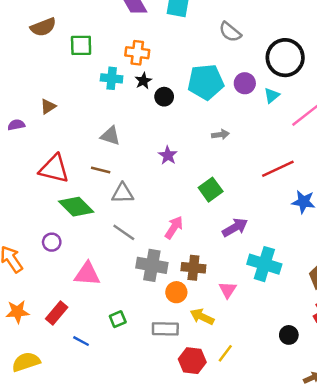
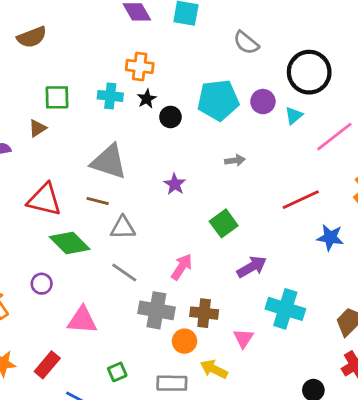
green square: (81, 45) -> (57, 97), moved
gray triangle: (110, 136) -> (109, 162), size x1.6

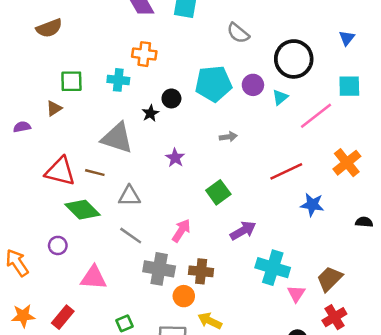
black star: (147, 99) -> (150, 113), moved
brown line: (98, 201) -> (95, 173), moved
pink triangle: (243, 338) -> (296, 294), moved

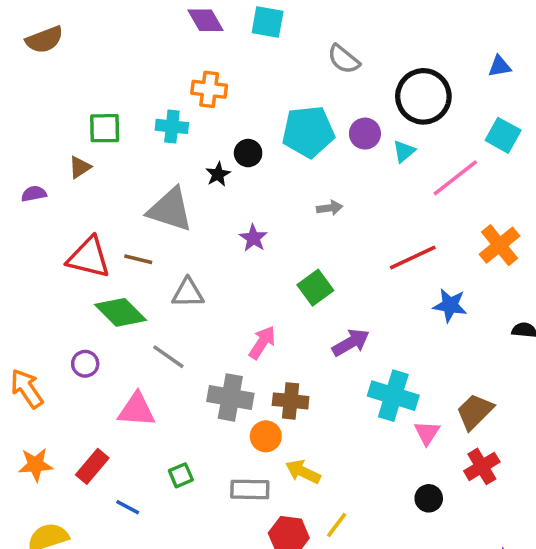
brown semicircle: (49, 28) -> (44, 40), moved
blue triangle: (347, 38) -> (500, 66), turned 42
cyan square: (349, 86) -> (503, 135), turned 30
gray line: (131, 236) -> (168, 357), moved

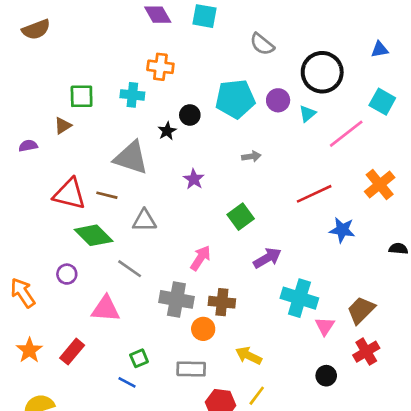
orange star: (36, 465) -> (29, 350), turned -30
yellow arrow: (303, 472) -> (249, 356), moved
blue line: (128, 507) -> (127, 382), moved

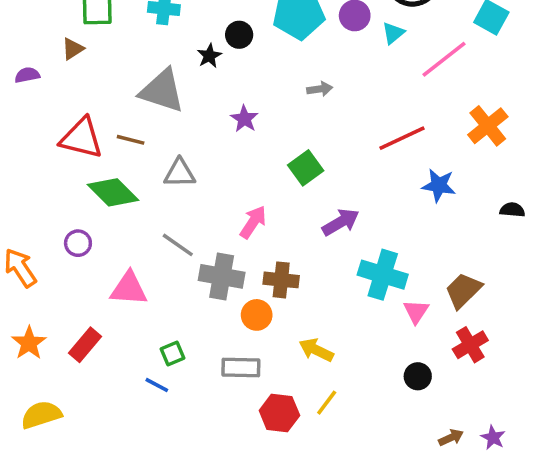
gray line: (130, 269) -> (178, 245), moved

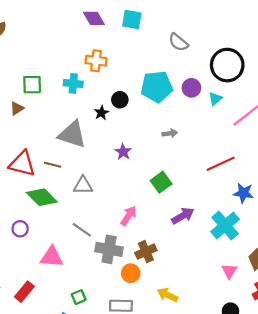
cyan cross: (383, 275) -> (225, 226), moved, turned 32
brown cross: (281, 280) -> (146, 252), turned -30

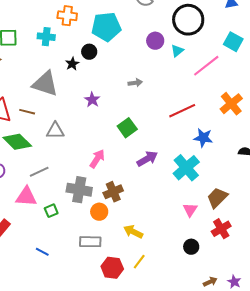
cyan pentagon: (157, 87) -> (106, 27), moved
gray line: (82, 230) -> (39, 172), moved, turned -60
green square: (79, 297) -> (51, 211), moved

